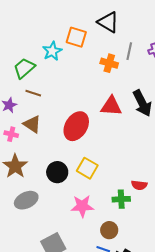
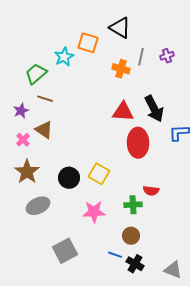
red ellipse: (76, 126) -> (138, 143), moved, turned -32
pink cross: (11, 134) -> (23, 140), turned 32
brown circle: (109, 230) -> (131, 236), moved

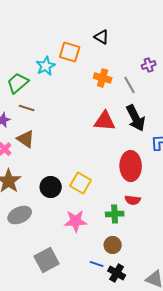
black triangle: (120, 28) -> (102, 37), size x0.7
gray line: (141, 57) -> (130, 85), moved, turned -42
red ellipse: (138, 143) -> (131, 166), moved

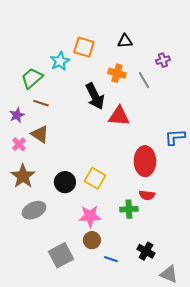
black triangle: (102, 37) -> (125, 41), moved, turned -35
black arrow: (136, 118) -> (95, 96), moved
brown circle: (113, 245) -> (92, 240), moved
black cross: (117, 273) -> (146, 251), moved

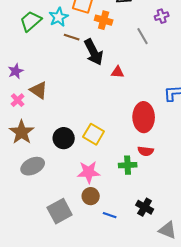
orange cross: (117, 73) -> (104, 20), moved
green trapezoid: (32, 78) -> (31, 21), moved
brown line: (41, 103) -> (72, 37), moved
red triangle: (119, 116) -> (118, 72), size x0.6

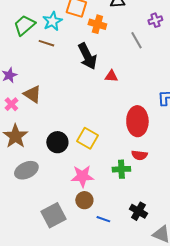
brown line: (72, 37) -> (46, 43), moved

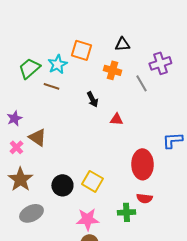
purple cross: (155, 20) -> (160, 63), size x1.5
orange cross: (97, 24) -> (112, 70), moved
black arrow: (87, 56) -> (92, 99), size x0.6

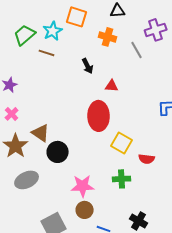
brown triangle: (37, 137) -> (41, 133), moved
red ellipse: (142, 164) -> (99, 116), moved
yellow square: (92, 181) -> (122, 143), moved
red semicircle: (144, 198) -> (147, 159), moved

